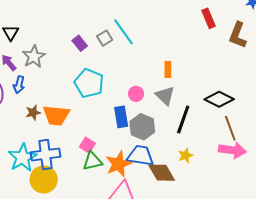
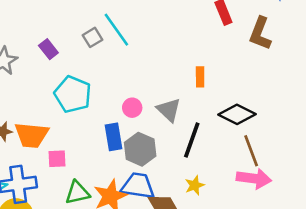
purple rectangle: (80, 43) -> (48, 49), moved
orange rectangle: (168, 70) -> (200, 77), moved
pink square: (87, 145) -> (57, 159), moved, turned -35

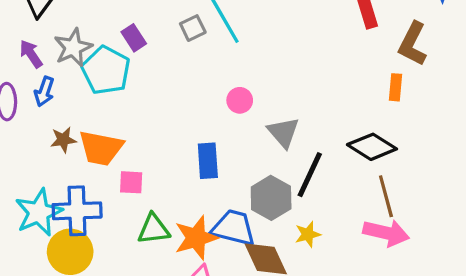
orange rectangle: (200, 77) -> (395, 87), moved
cyan pentagon: (73, 94) -> (106, 70), moved
pink circle: (132, 108) -> (240, 100), moved
gray hexagon: (140, 149) -> (271, 198), moved

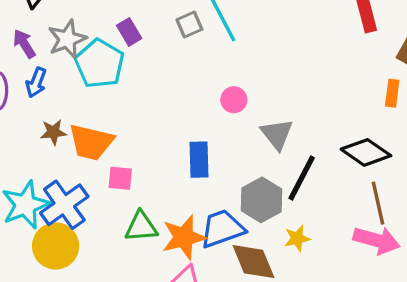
blue cross: (77, 211) -> (64, 205), turned -36
blue trapezoid: (234, 228) -> (222, 229), turned -36

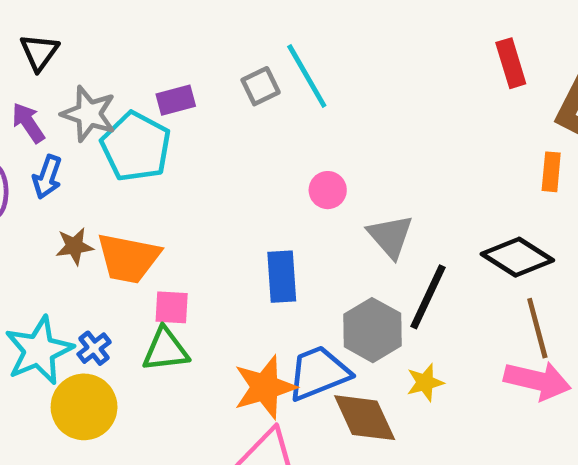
purple rectangle: (129, 32) -> (176, 100), turned -72
gray star: (67, 39) -> (89, 114), turned -30
blue cross: (64, 205) -> (94, 348), size x0.5
green triangle: (141, 227) -> (165, 350), moved

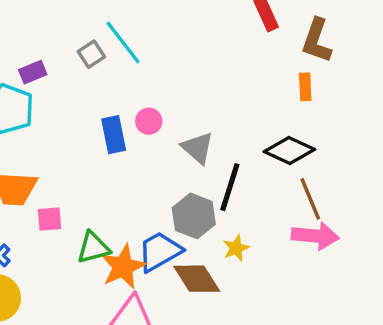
blue rectangle: (282, 277) -> (114, 135), moved
green triangle: (165, 350) -> (93, 248), moved

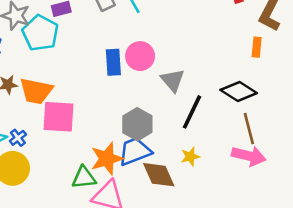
pink circle: (149, 121) -> (140, 56), size x1.5
gray hexagon: (194, 216) -> (137, 124), moved
pink square: (50, 219) -> (58, 117), size x1.8
green triangle: (93, 248) -> (84, 178), moved

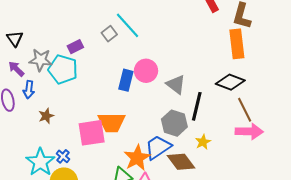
orange rectangle: (257, 47) -> (237, 44), size x1.8
blue rectangle: (113, 62) -> (126, 80), turned 30
orange trapezoid: (36, 91) -> (112, 122), moved
gray hexagon: (137, 124) -> (174, 123), moved

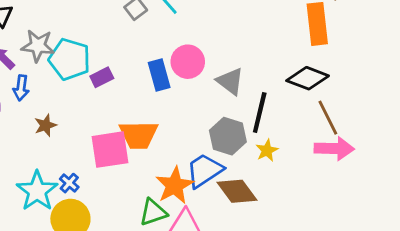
purple rectangle: (75, 47) -> (102, 77), moved
blue rectangle: (126, 80) -> (159, 75), turned -30
yellow star: (203, 142) -> (267, 150), moved

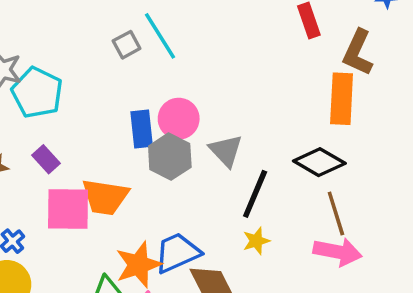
purple rectangle: (102, 77) -> (46, 159), moved, turned 65
gray hexagon: (228, 136) -> (170, 157), moved

